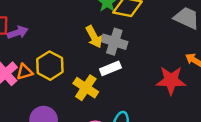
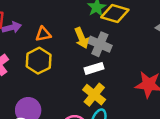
orange triangle: (25, 72) -> (43, 34), moved
yellow cross: (86, 88) -> (94, 95), moved

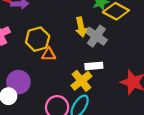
orange triangle: (43, 34) -> (49, 54), moved
white rectangle: (94, 68) -> (94, 66), moved

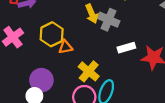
white rectangle: (94, 66) -> (126, 48), moved
yellow cross: (81, 81) -> (89, 71), moved

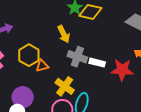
gray cross: (109, 20) -> (77, 57), moved
white rectangle: (126, 48) -> (97, 63), turned 35

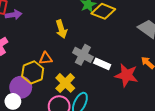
yellow arrow: (64, 34) -> (61, 29), moved
yellow hexagon: (29, 55) -> (33, 72), moved

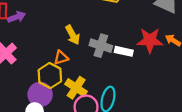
yellow arrow: (61, 29) -> (73, 35), moved
red star: (126, 75) -> (150, 40), moved
yellow cross: (65, 83) -> (76, 88), moved

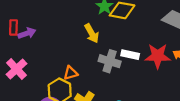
yellow arrow: (73, 35) -> (92, 33), moved
white rectangle: (124, 51) -> (130, 55), moved

